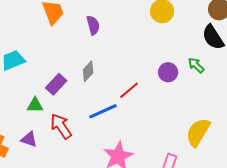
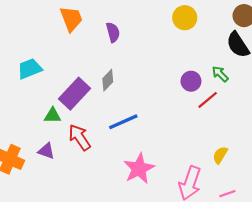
purple rectangle: (56, 84) -> (74, 94), size x1.4
red line: (129, 90) -> (208, 100), moved
yellow semicircle: (198, 132) -> (220, 155), moved, size x0.6

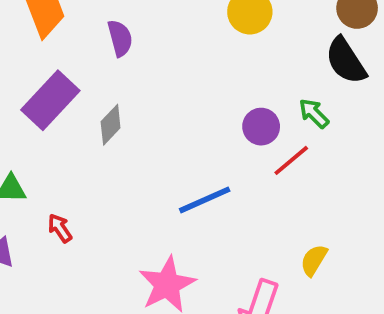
purple rectangle: (74, 94) -> (50, 100), moved
blue line: (123, 122) -> (205, 200), moved
red arrow: (80, 137) -> (60, 228), size x0.6

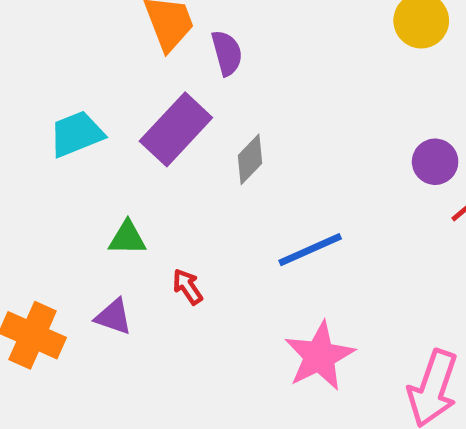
purple semicircle: (120, 38) -> (227, 53), moved
blue line: (205, 200) -> (310, 250), moved

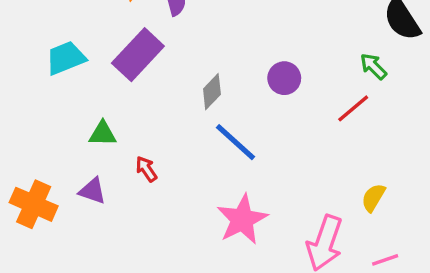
gray diamond: (250, 159) -> (212, 92), moved
purple circle: (435, 162) -> (284, 78), moved
blue line: (310, 250) -> (235, 142), turned 66

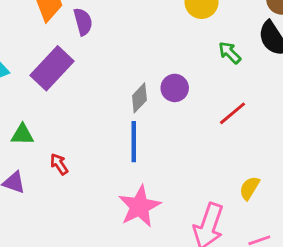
green arrow: (373, 66) -> (230, 53), moved
gray diamond: (212, 92) -> (139, 98), moved
blue line: (235, 142) -> (134, 142), turned 48

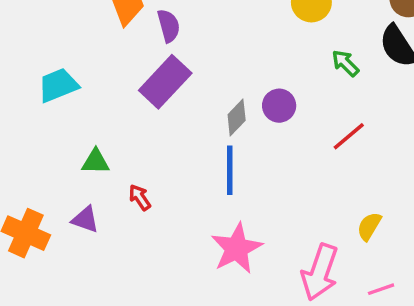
purple rectangle: (52, 68) -> (165, 82), moved

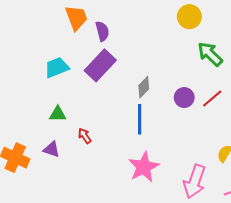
green arrow: (345, 63) -> (210, 54), size x1.5
cyan trapezoid: (58, 85) -> (57, 67), moved
purple circle: (279, 106) -> (184, 97), moved

